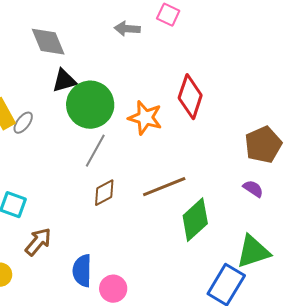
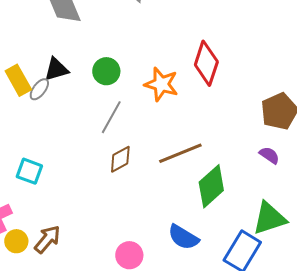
black triangle: (64, 81) -> (56, 69), moved
green circle: (90, 105) -> (106, 71), size x0.6
brown arrow: (38, 242) -> (47, 239), moved
blue semicircle: (82, 271) -> (183, 237), moved, turned -60

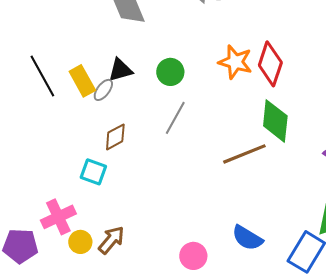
orange star: (161, 84) -> (235, 62), moved
brown diamond: (120, 159) -> (115, 137), moved
green diamond: (211, 186) -> (275, 121), moved, turned -42

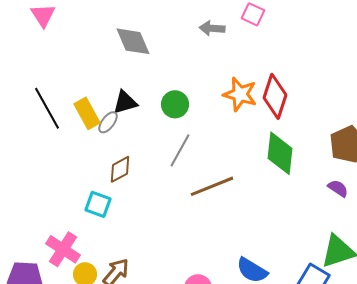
brown line: (244, 154) -> (212, 186), moved
pink cross: (58, 217) -> (63, 249), turned -32

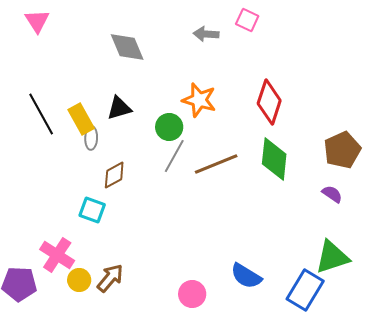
orange star: (240, 94) -> (199, 100), moved
green circle: (175, 104) -> (169, 127), moved
gray ellipse: (108, 122) -> (91, 138), moved, turned -35
brown line: (212, 186) -> (216, 164), moved

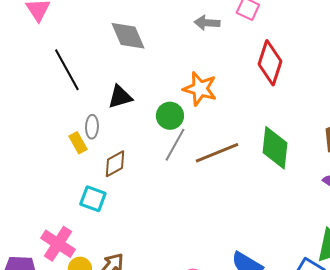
red diamond: (269, 102) -> (270, 63), moved
black line: (41, 114) -> (67, 70), moved
yellow rectangle: (81, 119) -> (78, 143), moved, size x0.7

